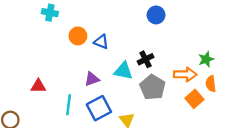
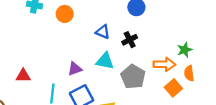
orange circle: (78, 36) -> (65, 14), moved
blue triangle: (101, 42) -> (103, 32), moved
black cross: (146, 59) -> (130, 40), moved

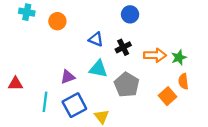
orange arrow: (164, 64) -> (155, 55), moved

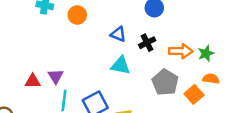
purple triangle: (68, 77) -> (56, 76), moved, turned -42
orange semicircle: (183, 81) -> (211, 79), turned 105
gray pentagon: (127, 85) -> (165, 82), moved

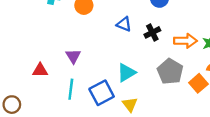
cyan triangle: (121, 66) -> (126, 73), moved, turned -42
purple triangle: (56, 76) -> (73, 56), moved

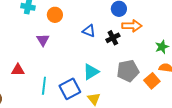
orange arrow: (185, 41) -> (132, 26), moved
purple triangle: (73, 56) -> (43, 40), moved
gray pentagon: (170, 71) -> (128, 71), turned 30

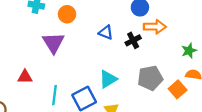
purple triangle: (43, 40) -> (53, 43), size x1.5

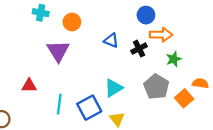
green star: (189, 51) -> (174, 59), moved
gray pentagon: (150, 78) -> (156, 87), turned -30

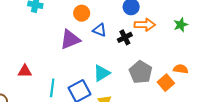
orange circle: (72, 22) -> (82, 13), moved
purple triangle: (58, 51) -> (70, 39), moved, turned 40
green star: (174, 59) -> (181, 25), moved

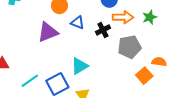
green star: (181, 25) -> (150, 17), moved
gray pentagon: (141, 72) -> (129, 47), moved, turned 30
cyan line: (52, 88) -> (30, 81), turned 48

